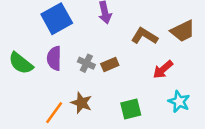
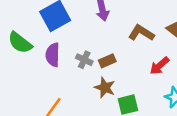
green semicircle: (21, 63) -> (20, 43), moved
brown star: (81, 103) -> (105, 88), moved

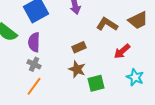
gray cross: (84, 60) -> (34, 64), moved

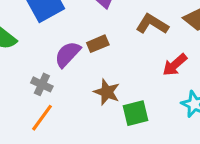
purple semicircle: (34, 42) -> (68, 54), moved, turned 42
brown rectangle: (79, 47) -> (98, 44), moved

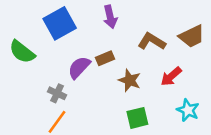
brown star: (107, 92) -> (130, 80), moved

